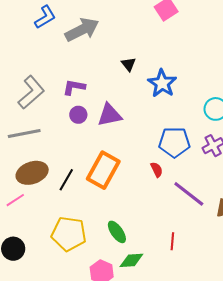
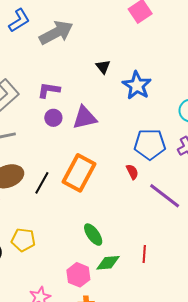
yellow pentagon: (69, 234) -> (23, 240), moved, size x0.7
red line: (172, 241) -> (144, 254), moved

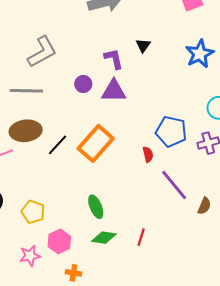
blue star: (137, 85) -> (200, 54), moved
purple L-shape: (49, 90) -> (114, 59), moved, turned 55
yellow pentagon: (23, 240) -> (33, 212), moved
pink hexagon: (78, 275) -> (59, 241), moved

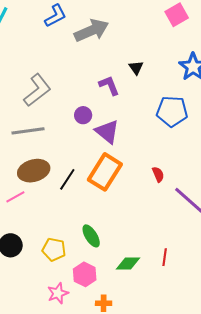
purple triangle: (114, 91) -> (107, 132), moved, turned 48
blue pentagon: (171, 131) -> (172, 111), moved
green ellipse: (96, 207) -> (91, 236), moved

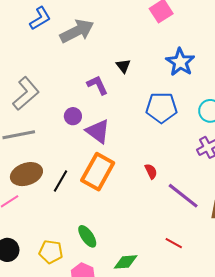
red line: (165, 257) -> (174, 243), moved, turned -66

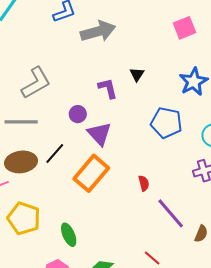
black line: (61, 181) -> (55, 153), moved
yellow pentagon: (51, 252) -> (24, 218), moved, size x1.4

